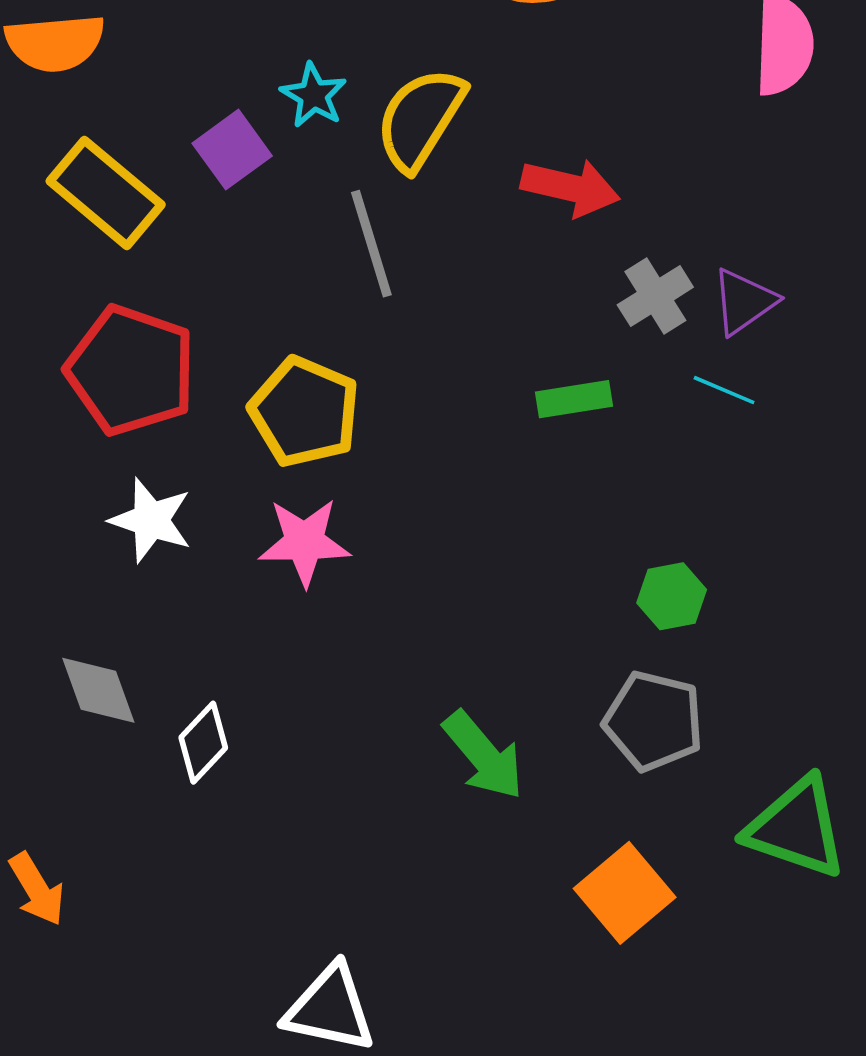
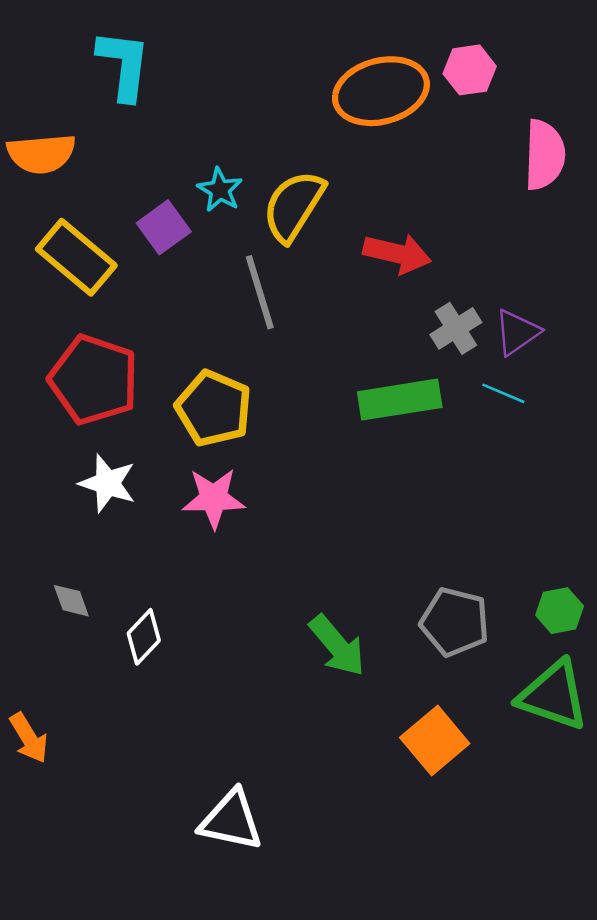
green rectangle: (574, 399) -> (400, 400), size x1.6
green hexagon: (672, 596) -> (560, 611), moved
gray diamond: (98, 690) -> (71, 601), size x0.7

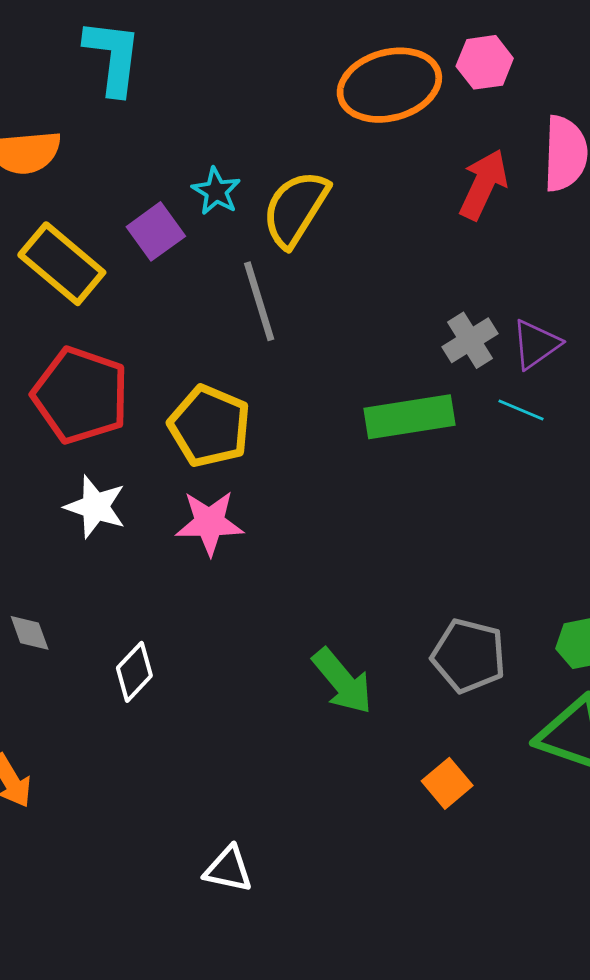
red arrow: (397, 253) -> (483, 184), moved, turned -78
gray diamond: (71, 601) -> (30, 633), moved
orange square: (435, 740) -> (447, 783), size x0.7
white triangle: (231, 820) -> (228, 869), size x0.7

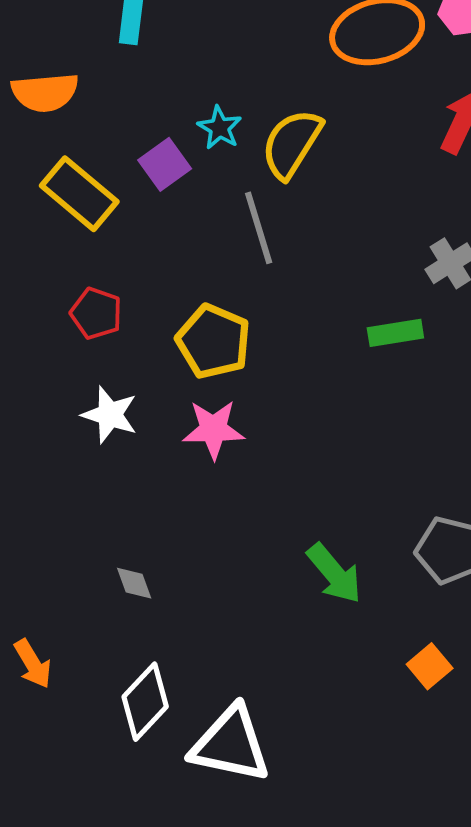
red pentagon: (81, 395) -> (96, 313), size x0.6
green rectangle: (410, 417) -> (395, 333), size x0.7
gray diamond: (30, 633) -> (134, 583), moved
white diamond: (134, 672) -> (145, 702), moved, size x1.4
white triangle: (228, 869) -> (231, 744), size x1.8

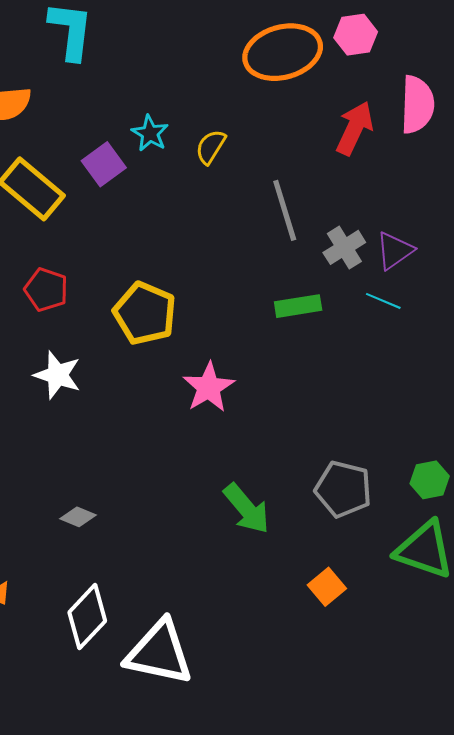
yellow semicircle: (292, 144) -> (211, 147), size x0.6
gray line: (259, 228) -> (285, 210), moved
pink star: (213, 429) -> (209, 387), moved, turned -30
gray diamond: (134, 583) -> (78, 517), turned -48

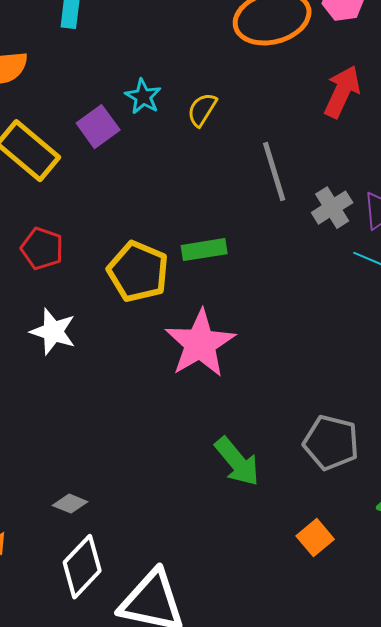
green rectangle: (298, 306) -> (204, 250), moved
pink star: (209, 387) -> (200, 344), size x1.4
gray diamond: (78, 517) -> (70, 504), moved

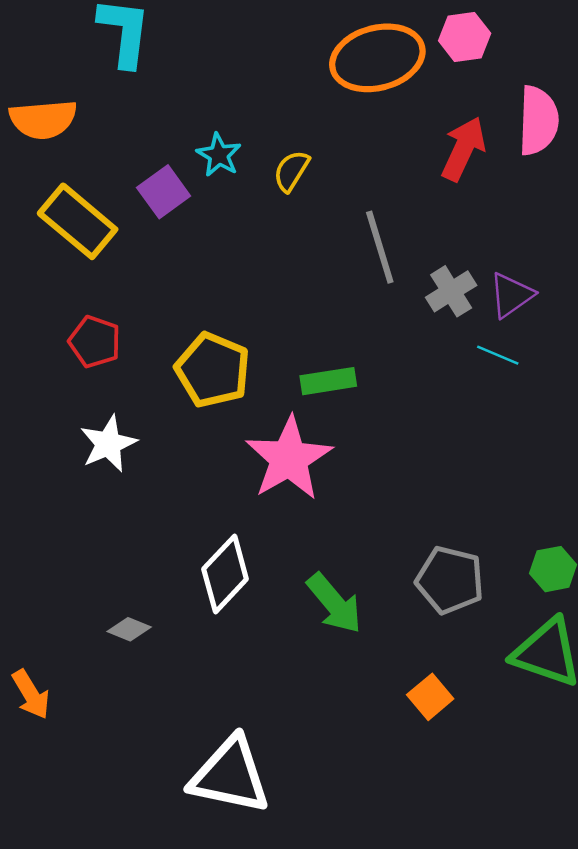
green rectangle: (204, 250) -> (328, 381), moved
white star: (53, 332) -> (108, 444), turned 30
gray diamond: (70, 504) -> (129, 629), moved
white diamond: (82, 567) -> (225, 574), moved

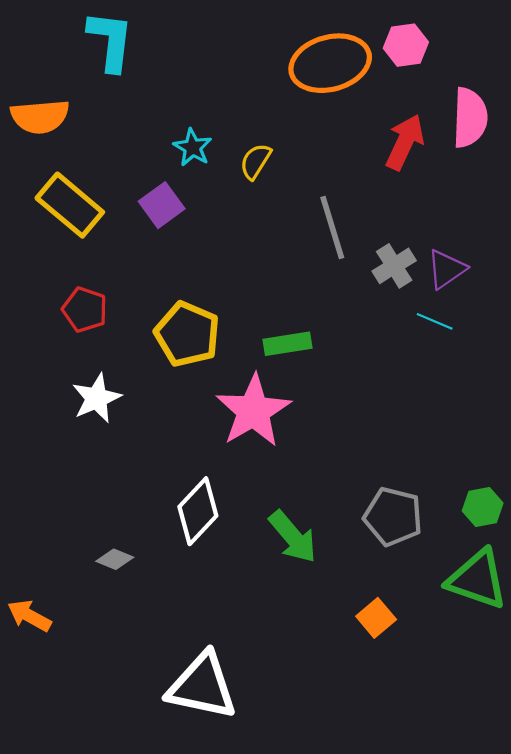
purple square: (164, 192) -> (162, 205), moved
orange arrow: (31, 694) -> (29, 616), turned 150

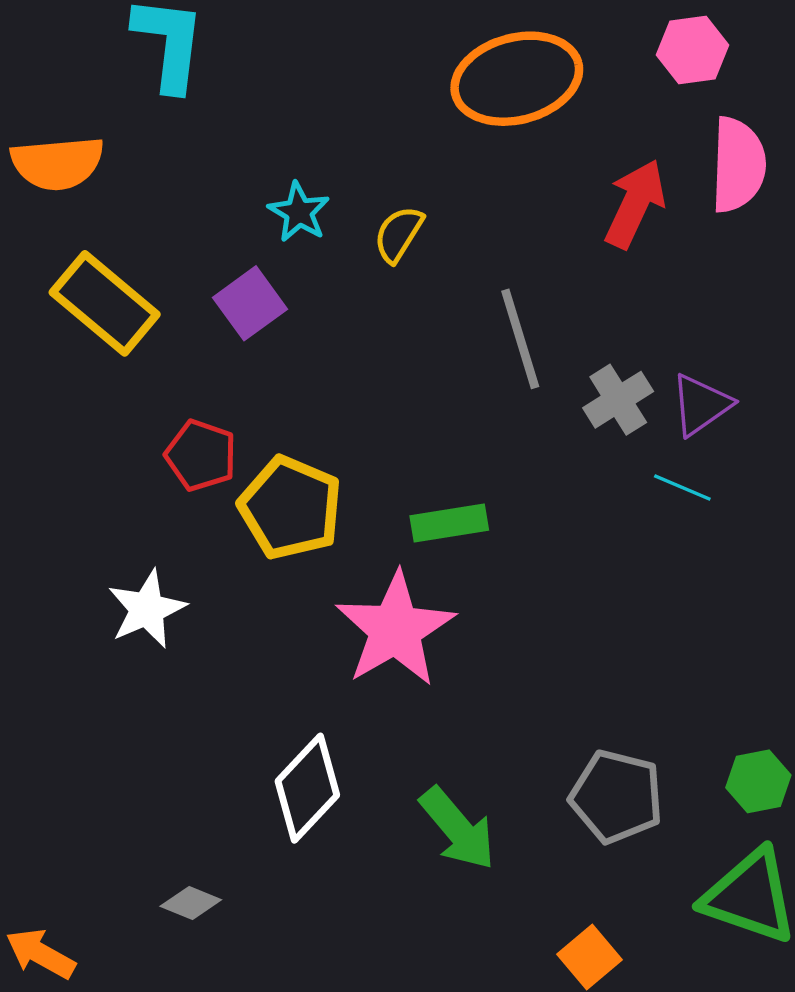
pink hexagon: (406, 45) -> (692, 50), moved
red pentagon: (85, 310) -> (201, 455), moved
gray diamond: (115, 559) -> (191, 903), moved

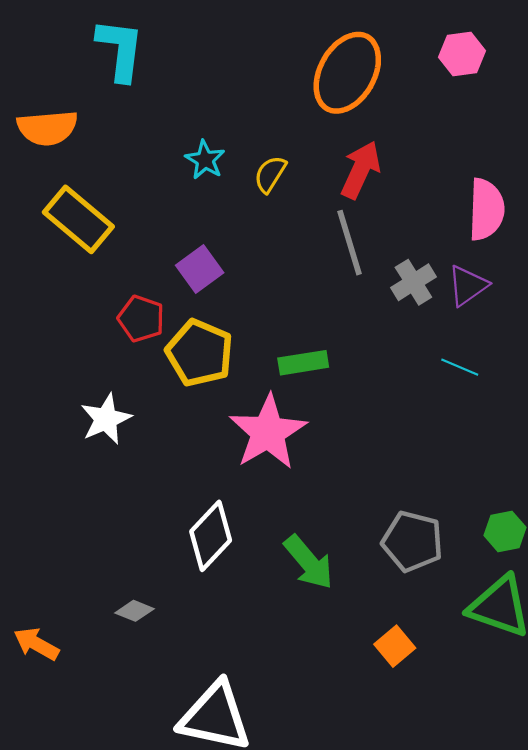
orange ellipse: (517, 79) -> (347, 73), turned -46
pink semicircle: (738, 165) -> (486, 209), moved
red arrow: (635, 204) -> (361, 170), moved
purple square: (250, 303) -> (200, 269), moved
cyan line: (682, 487) -> (460, 367), moved

